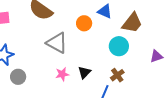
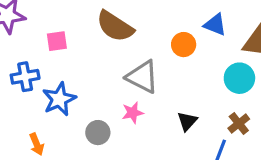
pink star: (62, 74) -> (133, 113), moved
gray circle: (18, 77) -> (98, 133), moved

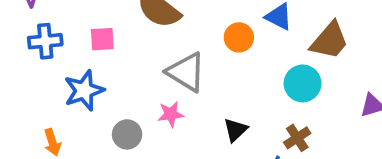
pink square: (57, 41) -> (102, 39), moved
blue cross: (25, 77) -> (45, 41), moved

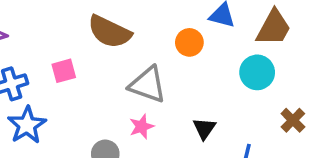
blue star: (84, 90) -> (27, 125), moved
brown cross: (297, 138) -> (293, 120), moved

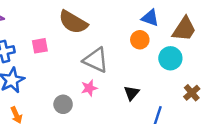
orange circle: (189, 42) -> (140, 40), moved

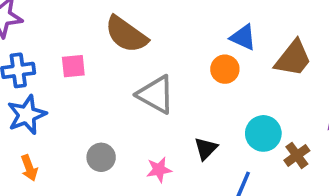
cyan circle: (170, 58) -> (263, 133), moved
pink star: (89, 88) -> (159, 170), moved

